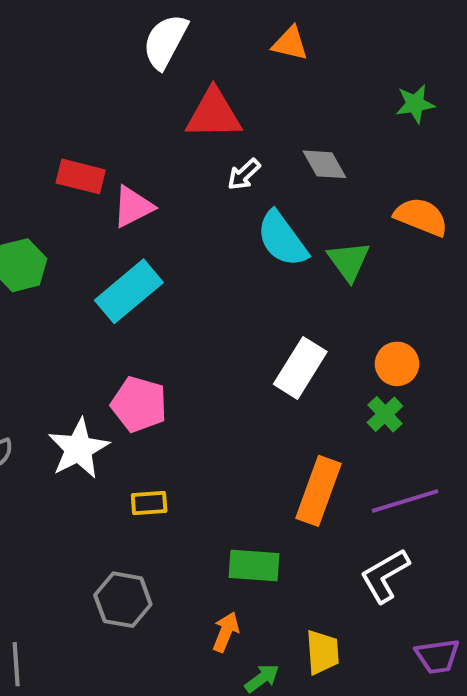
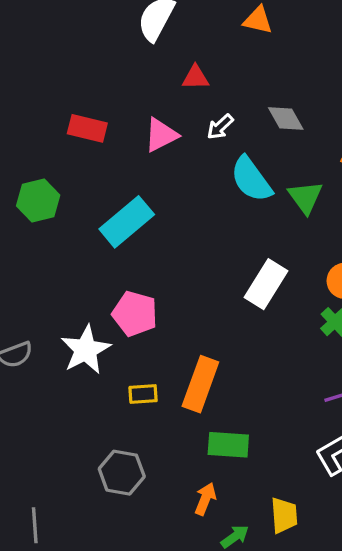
red triangle: (214, 114) -> (196, 78), size x0.6
pink triangle: (133, 207) -> (161, 135), moved
orange rectangle: (318, 491) -> (200, 384), moved

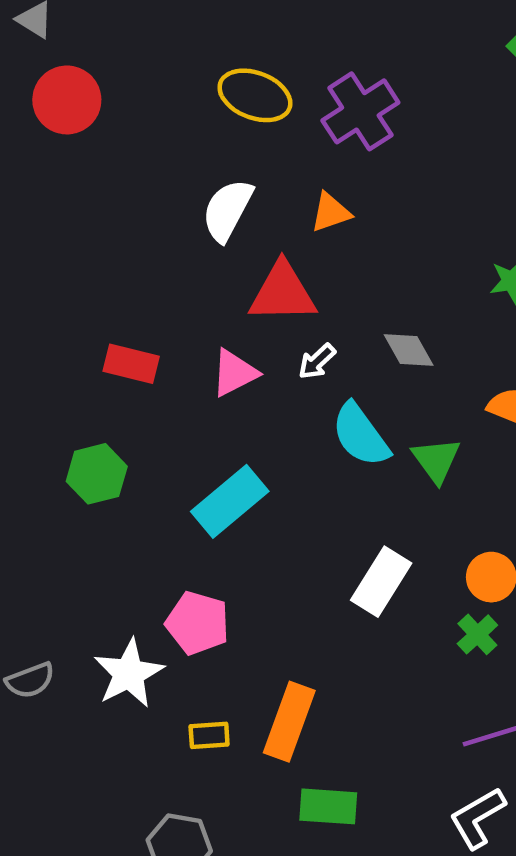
orange triangle: (258, 20) -> (331, 212), moved, turned -32
red triangle: (196, 78) -> (282, 293), size x1.8
green hexagon: (38, 201) -> (97, 474), moved
cyan rectangle: (127, 222) -> (230, 501), moved

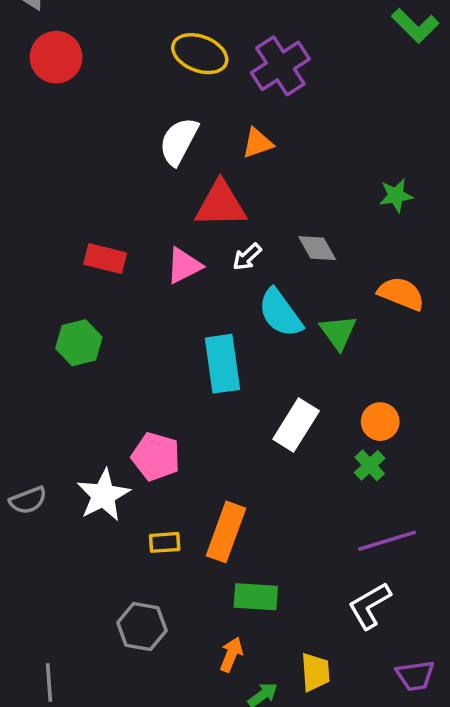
cyan rectangle: (230, 501) -> (222, 364), moved, turned -58

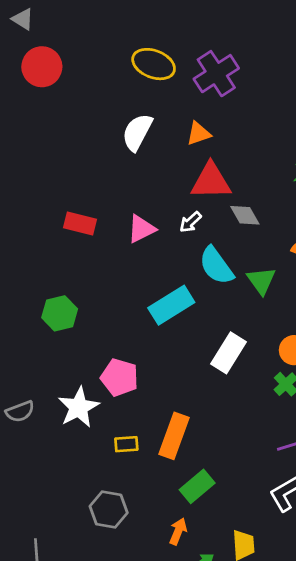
red triangle: (221, 204) -> (211, 181), moved
green hexagon: (79, 343) -> (60, 313), moved
cyan rectangle: (222, 364) -> (171, 305), turned 66
green rectangle: (256, 597) -> (197, 486), turned -44

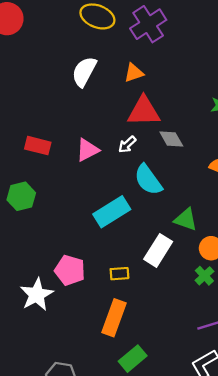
green triangle: (261, 281) -> (186, 220), moved, turned -35
green hexagon: (60, 313) -> (21, 196), moved
yellow rectangle: (126, 444) -> (119, 274), moved

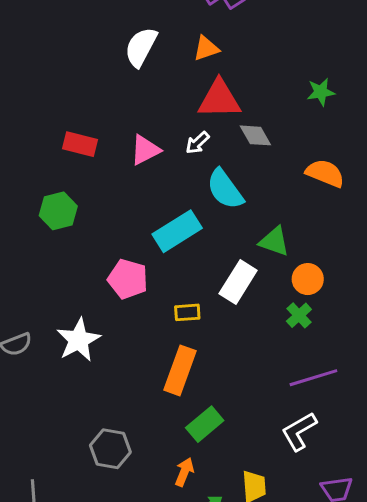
pink pentagon: (70, 270) -> (128, 279), moved

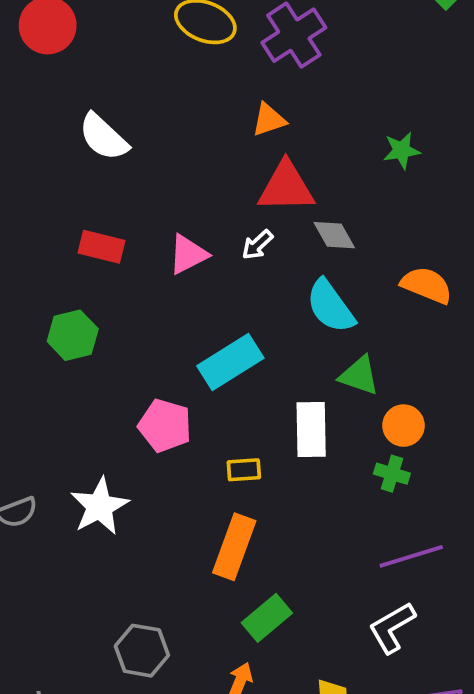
white semicircle: (141, 47) -> (103, 137), moved, turned -75
green star: (321, 92) -> (402, 150), moved
cyan semicircle: (225, 189) -> (330, 306), moved
white rectangle: (238, 282) -> (311, 429), turned -33
green cross: (299, 315) -> (392, 474), turned -30

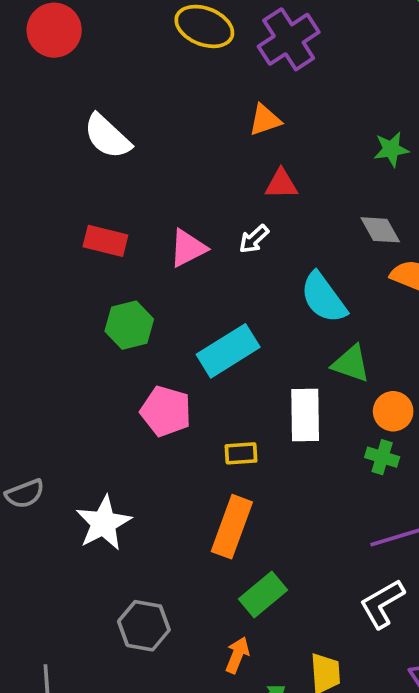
red triangle: (286, 187) -> (281, 184), size x0.6
gray diamond: (334, 235) -> (380, 230), moved
green hexagon: (73, 335) -> (129, 325), moved
white star: (100, 506) -> (104, 523), moved

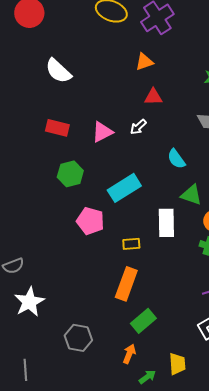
cyan semicircle: (323, 298) -> (176, 159), size x0.7
white star: (104, 523) -> (29, 302), moved

